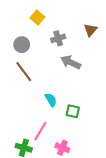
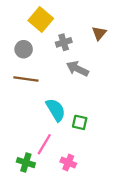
yellow square: (37, 18) -> (41, 19), size x1.5
brown line: (24, 72) -> (26, 79), turned -45
cyan semicircle: (51, 100) -> (56, 110), size x1.5

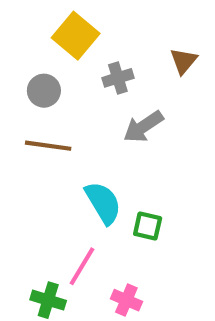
gray arrow: (77, 69) -> (143, 127), turned -60

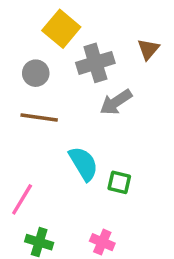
gray cross: (118, 78) -> (95, 63), size x1.5
pink line: (82, 266) -> (22, 199), moved

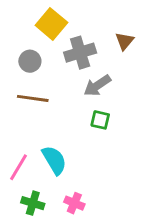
cyan semicircle: (83, 164) -> (54, 160), moved
green square: (119, 182) -> (100, 120), moved
pink cross: (102, 242) -> (74, 203), moved

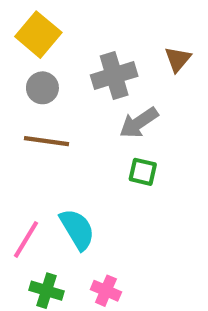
yellow square: (51, 24) -> (38, 35), moved

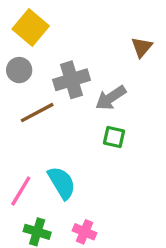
gray cross: (114, 76) -> (71, 80), moved
gray circle: (42, 88) -> (19, 70), moved
brown line: (47, 141) -> (37, 113), turned -36

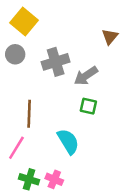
brown line: (37, 113) -> (29, 114), moved, turned -60
cyan semicircle: (62, 183) -> (68, 141), moved
pink cross: (85, 232) -> (54, 179), moved

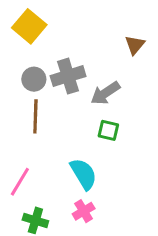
gray circle: (15, 54) -> (34, 79), moved
brown line: (29, 114) -> (35, 116), moved
pink cross: (54, 179) -> (84, 211), moved, turned 36

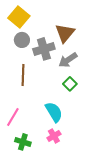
brown triangle: (135, 45) -> (65, 33), moved, size x1.5
gray circle: (34, 79) -> (22, 40), moved
green square: (108, 130) -> (70, 84), turned 32

